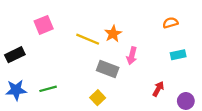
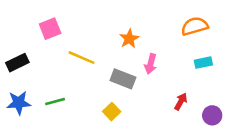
orange semicircle: (170, 23) -> (195, 26), size x1.5
yellow line: (88, 39) -> (81, 58), moved

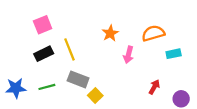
orange semicircle: (195, 26) -> (153, 33), moved
yellow line: (81, 58) -> (69, 49), turned 45
black rectangle: (17, 63) -> (44, 54), moved
gray rectangle: (123, 79) -> (78, 79), moved

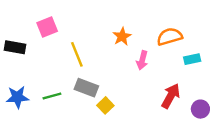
black rectangle: (44, 54) -> (15, 47), moved, turned 36
red arrow: (154, 87) -> (171, 96), size x1.5

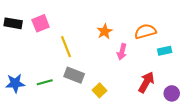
black rectangle: (15, 47) -> (13, 23), moved
yellow square: (105, 105) -> (100, 90), moved

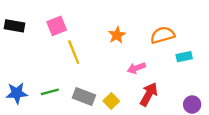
pink square: (41, 23) -> (57, 26), moved
pink arrow: (122, 52) -> (136, 68), moved, turned 56
gray rectangle: (74, 75) -> (84, 97), moved
red arrow: (146, 82) -> (149, 94), moved

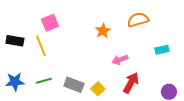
black rectangle: (14, 26) -> (15, 41), moved
orange semicircle: (163, 35) -> (138, 20), moved
yellow line: (74, 52) -> (41, 46), moved

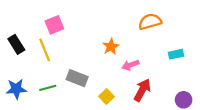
orange star: (103, 31) -> (111, 47), moved
black rectangle: (15, 41) -> (16, 44), turned 48
gray rectangle: (74, 85) -> (77, 78), moved

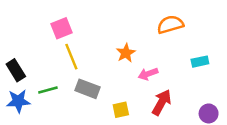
black rectangle: (16, 44) -> (16, 70), moved
yellow line: (45, 50) -> (71, 57), moved
green line: (48, 88) -> (48, 90), moved
yellow square: (106, 97) -> (121, 110), turned 32

